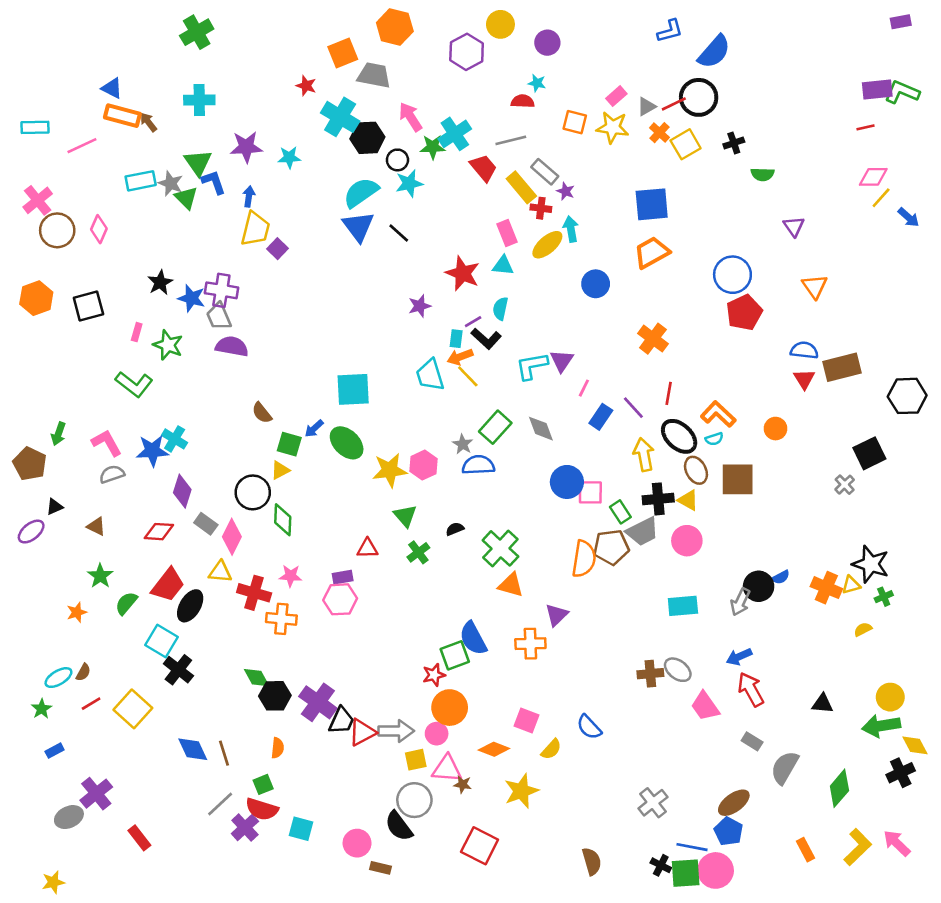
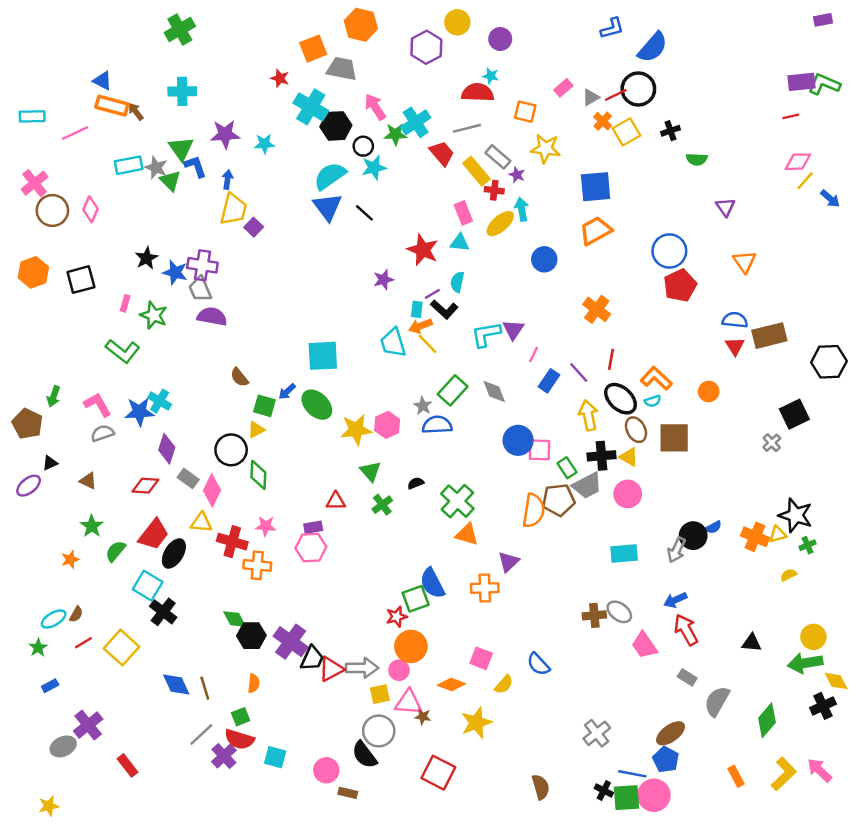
red semicircle: (523, 101) -> (478, 93), size x1.5
yellow star: (613, 127) -> (545, 149), moved

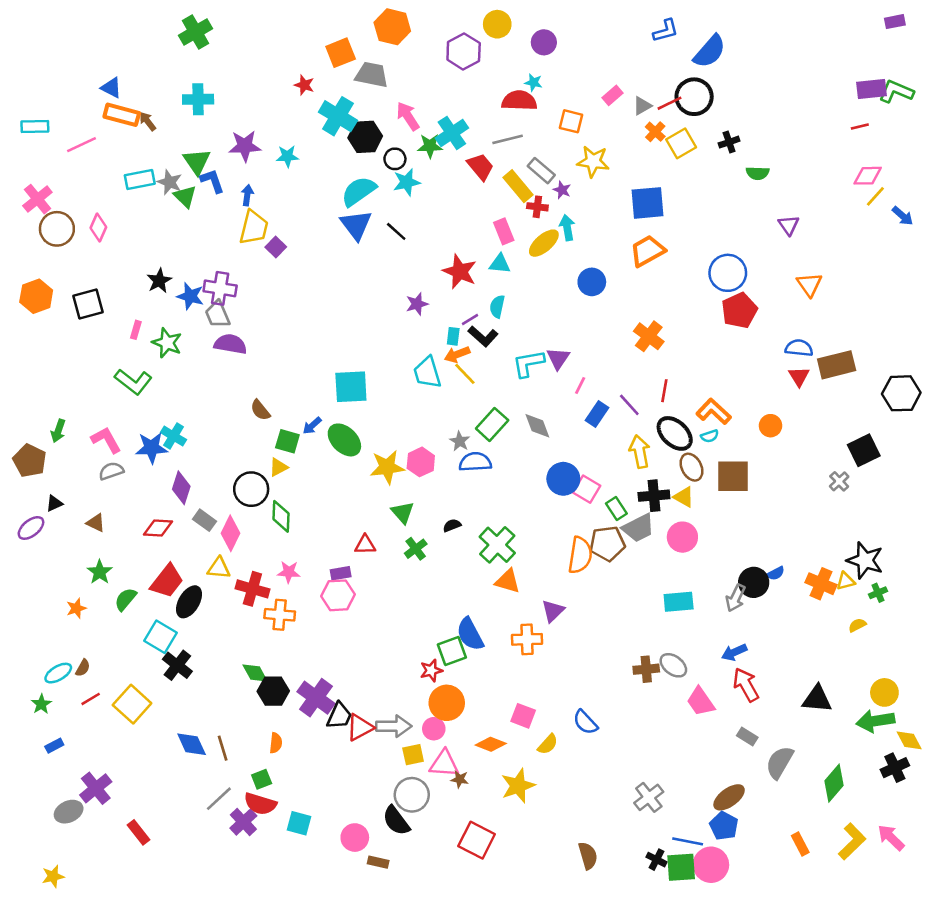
pink square: (540, 450) -> (587, 489), turned 30
black triangle: (752, 643) -> (817, 699), size x1.4

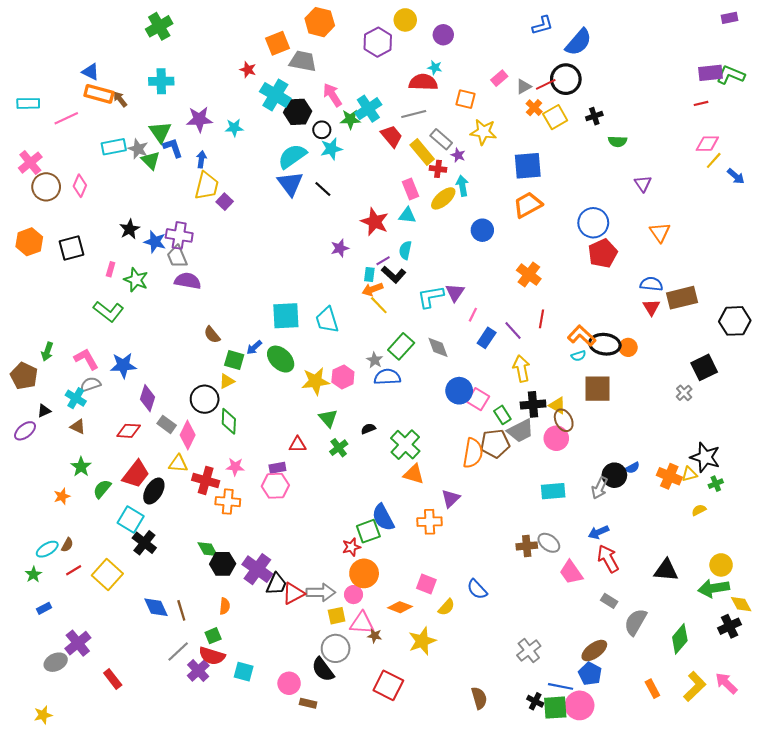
cyan trapezoid: (427, 373) -> (327, 320), moved
black ellipse: (675, 433) -> (605, 344), moved, turned -36
cyan cross: (173, 436) -> (76, 398), moved
brown ellipse: (692, 467) -> (564, 420), moved

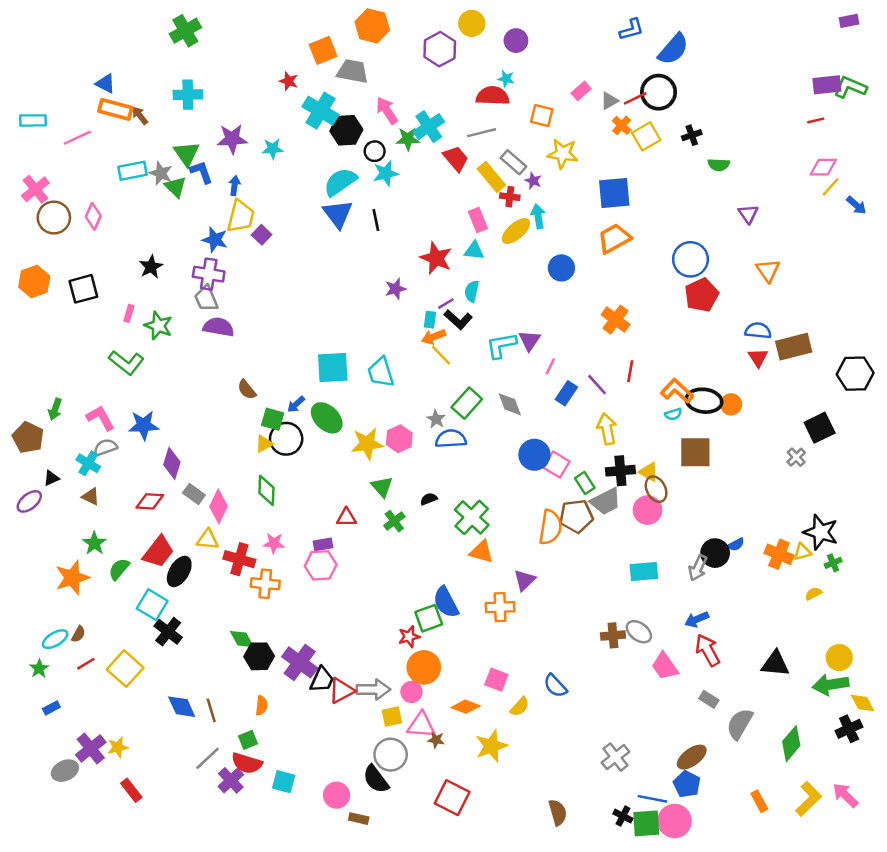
black line: (323, 189) -> (376, 220), turned 36
blue star: (155, 242) -> (215, 240), moved
black circle: (205, 399) -> (286, 439), moved
orange star: (62, 496) -> (72, 578), size x1.8
yellow star: (43, 715) -> (118, 747), moved

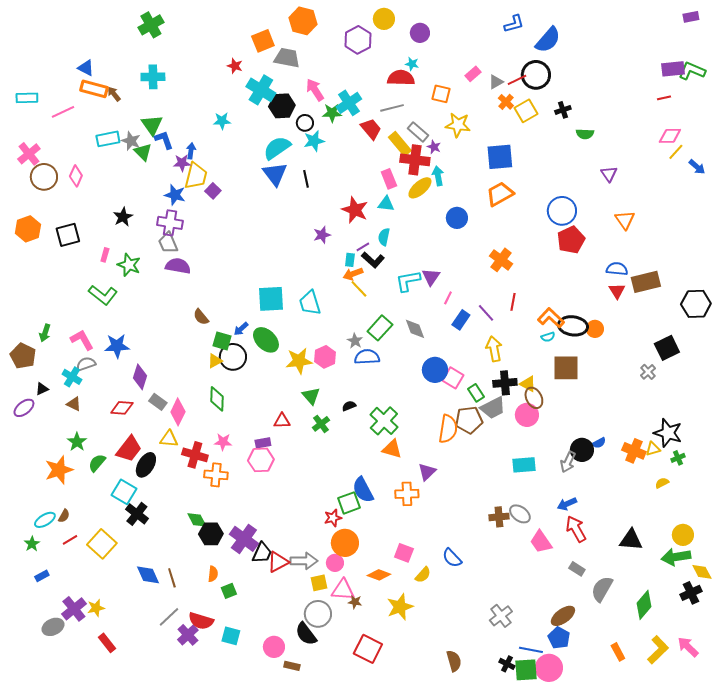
purple star: (232, 139) -> (182, 163), moved, size x0.7
red cross: (510, 197) -> (415, 160), size x1.8
green square: (248, 740) -> (229, 591), moved

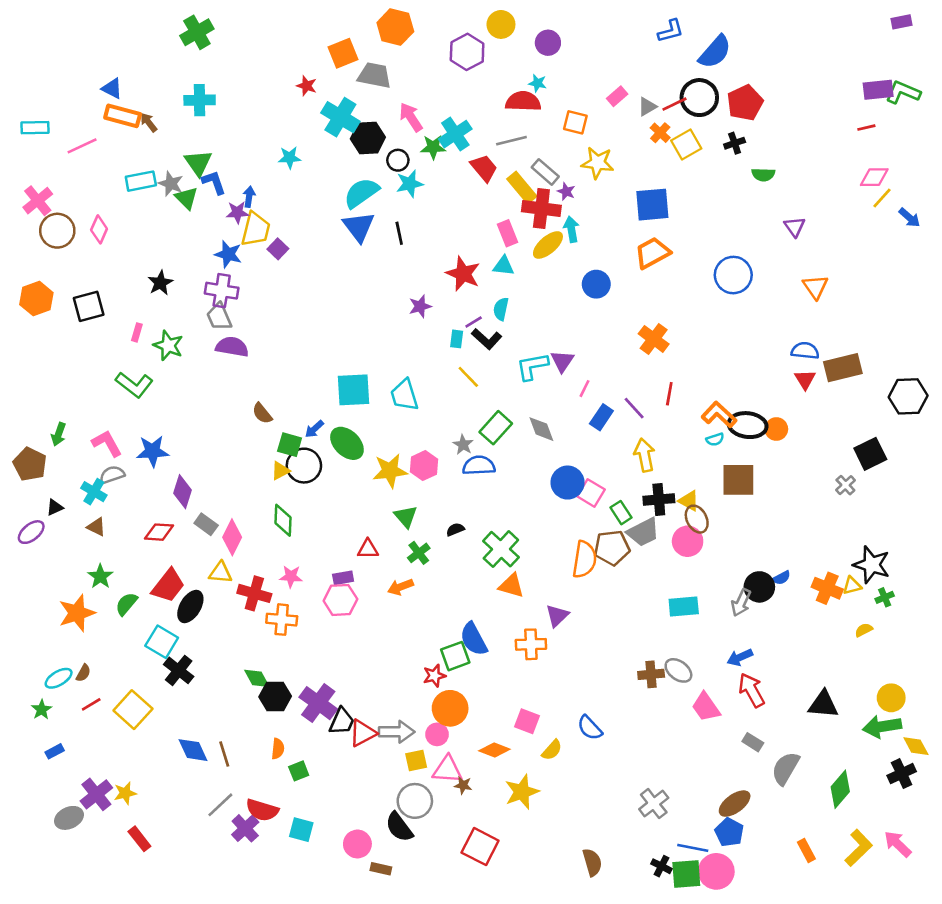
red pentagon: (571, 240) -> (745, 103), moved
orange arrow: (353, 274) -> (400, 587), moved

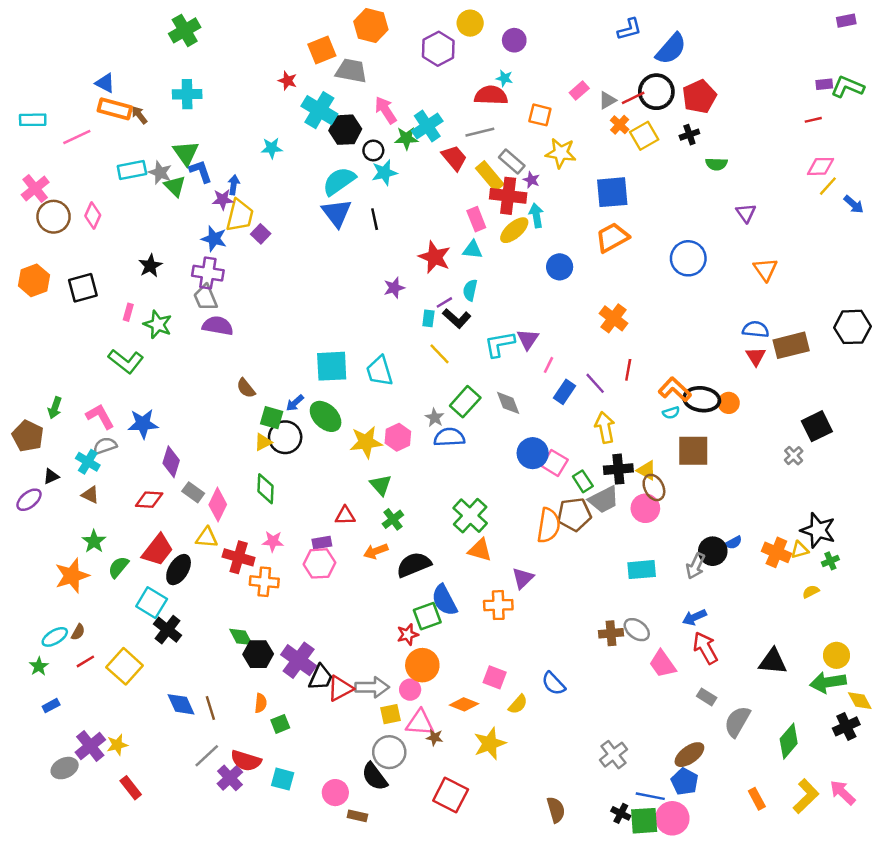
purple rectangle: (878, 90) -> (824, 84), size x0.6
black hexagon: (908, 396) -> (852, 327), moved
black semicircle: (455, 529) -> (414, 565), moved, size x2.0

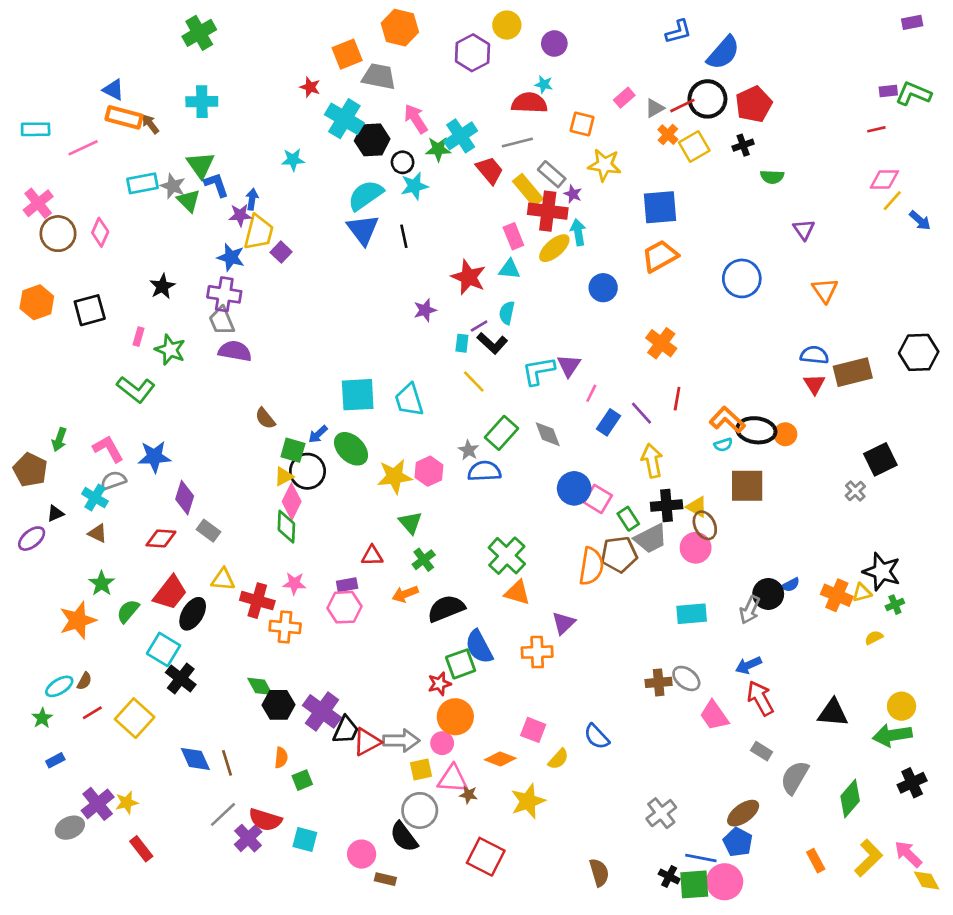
pink diamond: (218, 505) -> (292, 502), moved
yellow diamond: (860, 701) -> (927, 880), moved

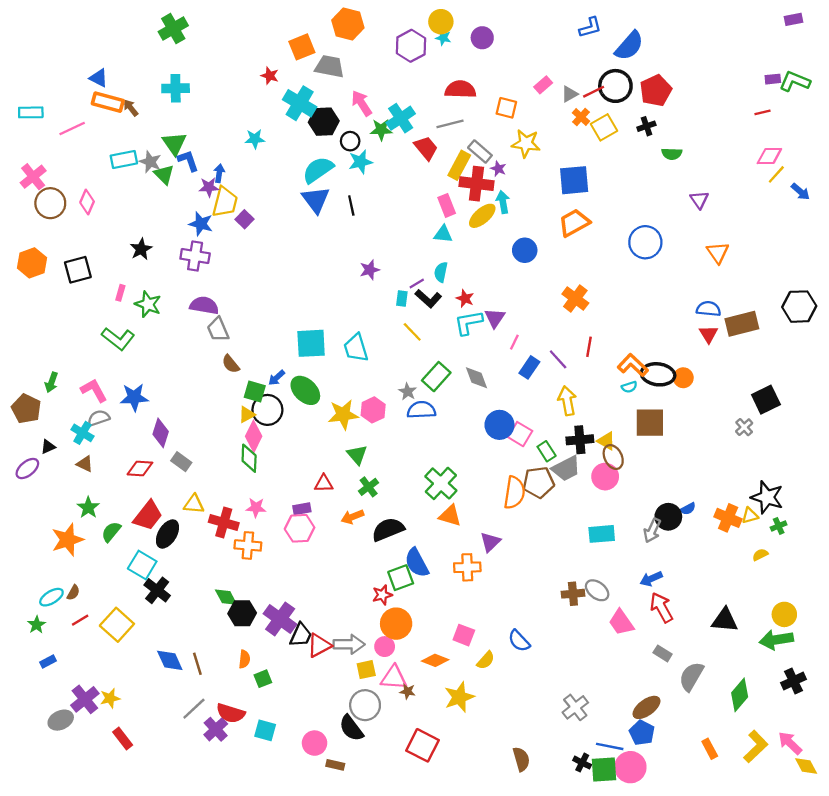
cyan star: (544, 84) -> (443, 38), moved
yellow rectangle: (528, 190) -> (459, 165), turned 68
red star: (469, 277) -> (465, 298), moved, size x0.6
gray trapezoid: (222, 321) -> (218, 330), moved

